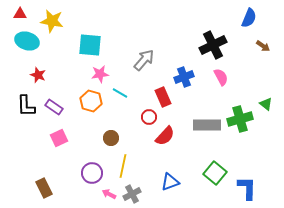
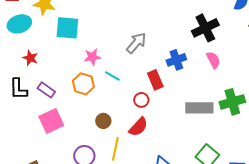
cyan ellipse: (27, 41) -> (19, 24), turned -35
cyan square: (90, 45) -> (67, 28), moved
red semicircle: (165, 136) -> (138, 127), moved
pink square: (59, 138) -> (51, 121), size x1.4

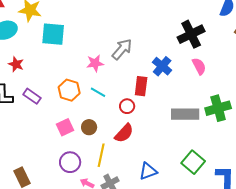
pink star: (92, 57) -> (95, 63), moved
blue cross: (176, 60) -> (162, 66), turned -30
cyan line: (112, 76) -> (98, 92), moved
red rectangle: (155, 80) -> (141, 86), turned 30
pink square: (51, 121) -> (65, 127), moved, size x0.7

